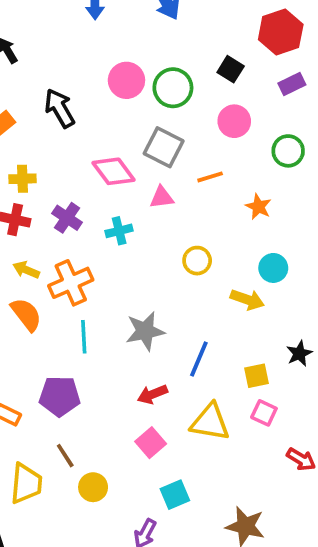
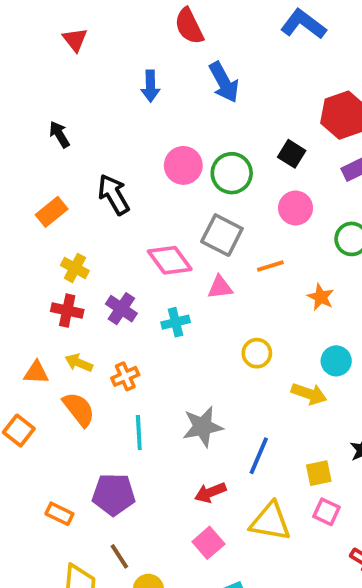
yellow cross: (22, 179) -> (75, 268), turned 30
orange cross: (71, 283) -> (125, 376), size x0.6

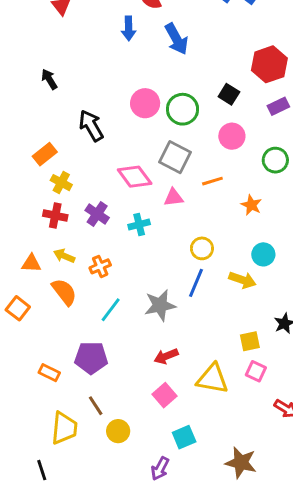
blue arrow: (150, 86) -> (129, 28), moved
orange rectangle: (52, 212) -> (45, 154), moved
cyan line: (139, 432) -> (111, 310), turned 40
blue line: (259, 456) -> (196, 283), moved

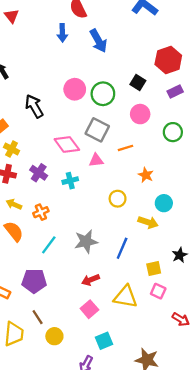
orange star: (251, 205) -> (146, 175), moved
blue line: (196, 283) -> (122, 248), moved

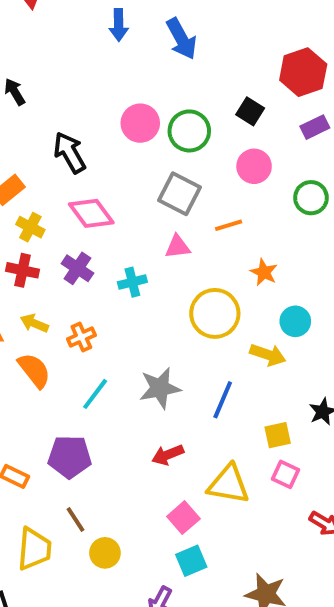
pink diamond: (67, 145) -> (91, 213), moved
yellow circle: (118, 199) -> (215, 313), size x1.6
pink square: (89, 309) -> (183, 518), moved

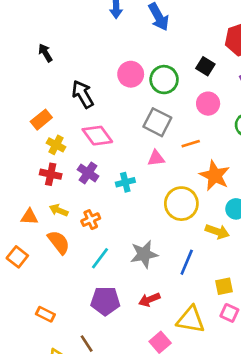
orange star: (264, 272) -> (215, 176), size x1.6
purple pentagon: (70, 457) -> (105, 301), moved

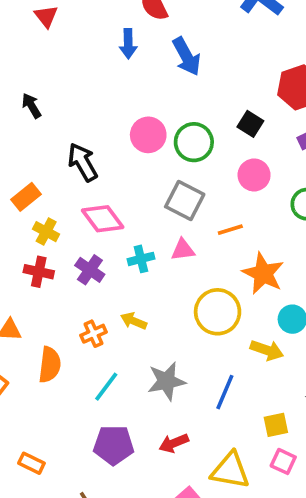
cyan cross: (125, 182) -> (141, 259), moved
yellow arrow: (59, 210) -> (134, 321), moved
orange semicircle: (59, 242) -> (50, 365), turned 45

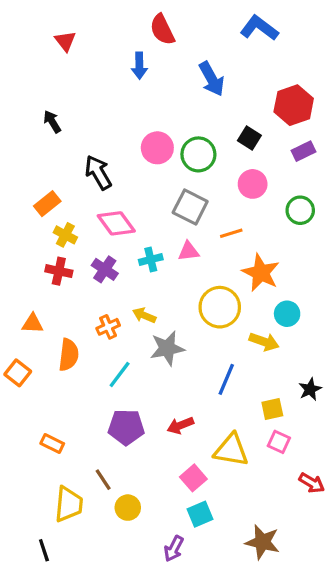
blue arrow: (187, 56) -> (212, 79), moved
gray star: (166, 381) -> (167, 348), moved

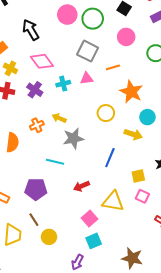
yellow circle: (220, 307) -> (106, 113), size x0.7
cyan line: (120, 375) -> (55, 162), moved, turned 66
purple pentagon: (126, 427) -> (36, 189), moved

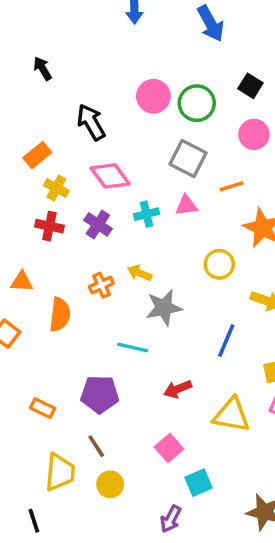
pink square: (90, 219) -> (169, 448), moved
yellow circle: (49, 237) -> (110, 484), moved

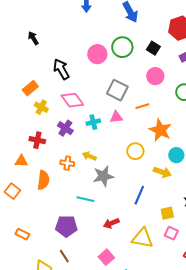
green circle: (197, 103) -> (122, 47), moved
red cross: (49, 226) -> (37, 140), moved
orange cross: (101, 285) -> (67, 163), turned 32
orange rectangle: (43, 408) -> (22, 234), moved

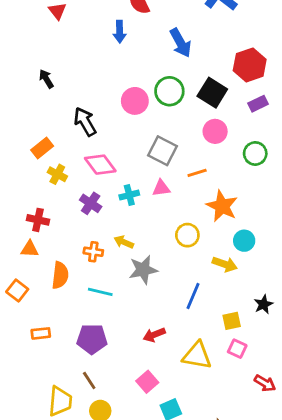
black square: (153, 48) -> (212, 93), size x1.5
red cross: (37, 140) -> (38, 220), moved
cyan line: (85, 199) -> (100, 292), moved
orange rectangle: (22, 234) -> (41, 333), moved, turned -32

